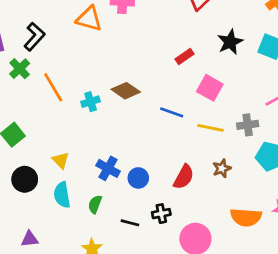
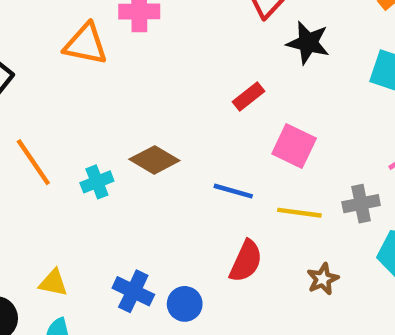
black star: (230, 42) -> (308, 43), moved, turned -30
yellow triangle: (61, 160) -> (53, 283), turned -30
red semicircle: (184, 177) -> (246, 261), moved

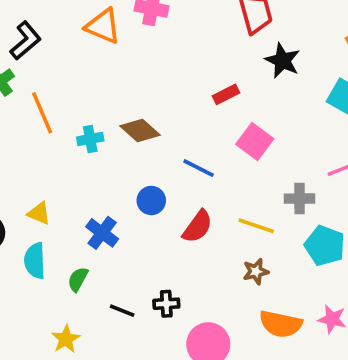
yellow line: (299, 213) -> (256, 226), moved
brown star: (323, 279) -> (256, 271), moved
blue circle: (185, 304) -> (151, 200), moved

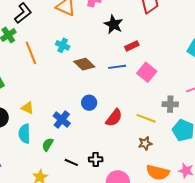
black star: (283, 61) -> (113, 24), moved
cyan cross: (90, 139) -> (63, 45), moved, turned 32
blue line: (199, 168) -> (117, 67), moved, turned -36

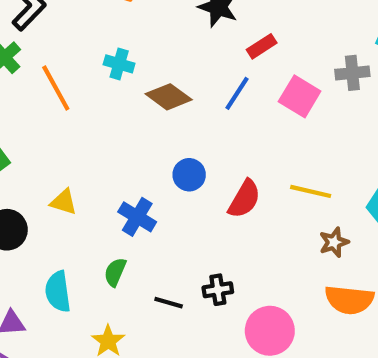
blue line: (117, 67) -> (237, 93), turned -42
gray cross: (170, 104) -> (352, 73), moved
cyan semicircle: (24, 134) -> (58, 292), moved
brown star: (145, 143) -> (334, 242), moved

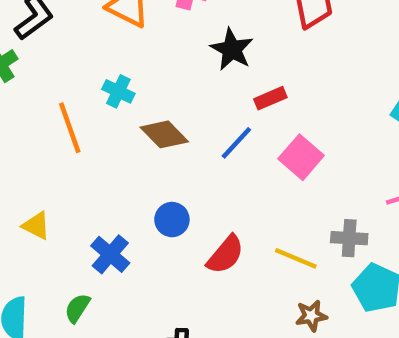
gray cross: (352, 73) -> (349, 238), moved
orange line: (56, 88) -> (70, 128), moved

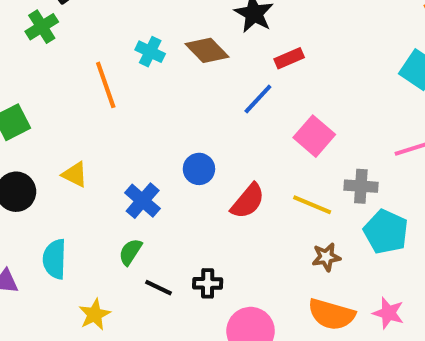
brown diamond: (164, 134) -> (207, 50), moved
pink square: (301, 157) -> (314, 136), moved
green semicircle: (77, 308) -> (130, 252), moved

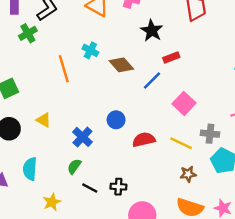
brown diamond: (207, 50) -> (121, 65), moved
red semicircle: (248, 201) -> (144, 140), turned -145

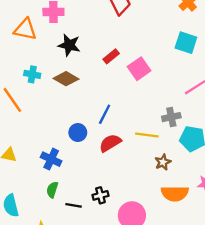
black star: (152, 31) -> (69, 45), moved
blue line: (152, 80) -> (105, 114), moved
pink square: (184, 103) -> (139, 69), moved, turned 30

